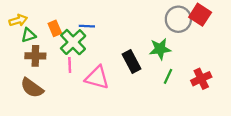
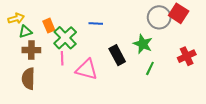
blue line: (87, 26) -> (96, 23), moved
green star: (160, 49) -> (143, 44), turned 30
red cross: (201, 79) -> (187, 56), moved
brown semicircle: (32, 88) -> (28, 79), turned 55

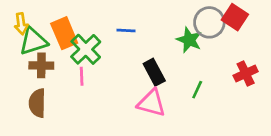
yellow arrow: (16, 18) -> (21, 24), turned 98
orange rectangle: (49, 26) -> (64, 33), size x1.6
green triangle: (25, 32) -> (33, 41), size x1.6
green star: (143, 44) -> (189, 40), moved
pink triangle: (87, 69) -> (152, 103), moved

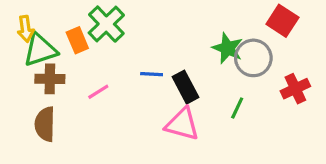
gray circle: (209, 22) -> (253, 58), moved
blue line: (126, 31) -> (152, 74), moved
orange rectangle: (64, 33) -> (77, 40), size x0.7
green cross: (86, 49) -> (106, 24), moved
pink line: (82, 76) -> (98, 92), turned 60

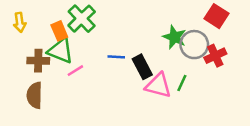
green triangle: (40, 50) -> (61, 51), moved, turned 40
red cross: (295, 89) -> (215, 56), moved
pink triangle: (182, 124) -> (158, 85), moved

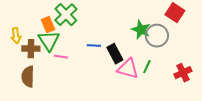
yellow arrow: (20, 22) -> (16, 36), moved
green triangle: (61, 51) -> (49, 41), turned 35
red cross: (215, 56) -> (183, 73), moved
pink line: (75, 71) -> (61, 57), turned 40

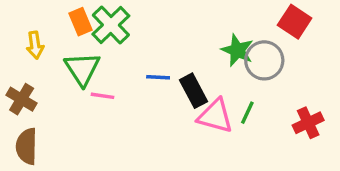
orange rectangle: (48, 25) -> (81, 22), moved
yellow arrow: (16, 36) -> (35, 45), moved
brown cross: (31, 49) -> (22, 99), moved, turned 30
brown semicircle: (28, 77) -> (27, 146), moved

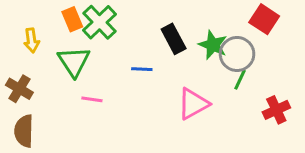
black rectangle: (193, 91) -> (174, 39), moved
pink line: (102, 96) -> (92, 99), moved
green line: (247, 113) -> (240, 80), moved
pink triangle: (215, 116) -> (193, 104), turned -44

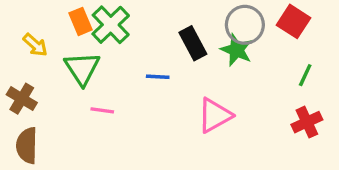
yellow arrow: (31, 40) -> (35, 45), turned -40
gray circle: (237, 54) -> (245, 25), moved
green line: (240, 80) -> (305, 75), moved

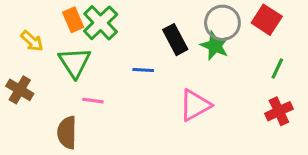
brown semicircle: (27, 146) -> (67, 133), moved

